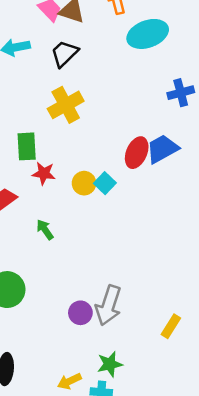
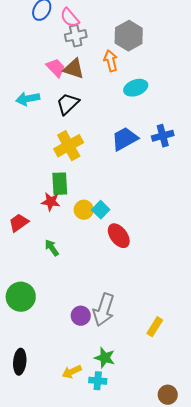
cyan ellipse: (148, 34) -> (136, 88), size x0.7
green rectangle: (27, 146) -> (60, 184), moved
blue trapezoid: (162, 149) -> (125, 139), moved
red ellipse: (137, 153) -> (119, 236), moved, turned -60
green star: (110, 364) -> (105, 358), turned 30

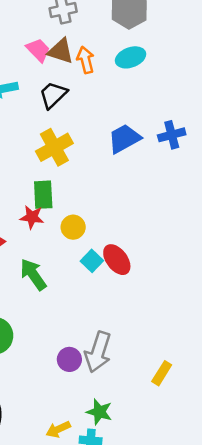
orange arrow: (111, 61) -> (86, 60), moved
cyan ellipse: (136, 88) -> (131, 57), moved
cyan square: (101, 210) -> (92, 261), moved
green arrow: (52, 248) -> (33, 275), size x1.5

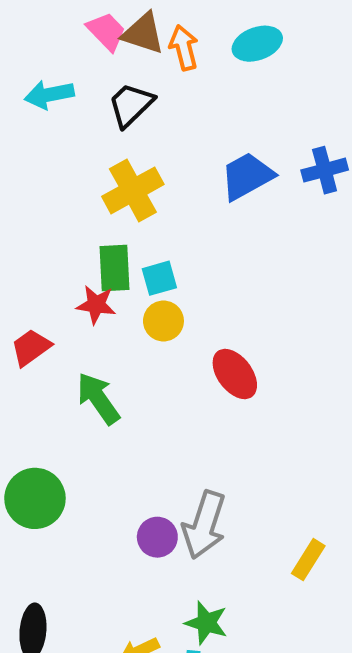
cyan square: (92, 261) -> (159, 278), moved, turned 30

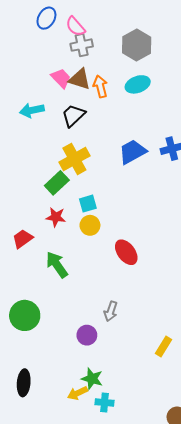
green rectangle: (115, 268) -> (57, 183), moved, turned 50
gray arrow: (204, 525) -> (111, 311), moved, size x0.6
green star: (206, 623) -> (92, 379), moved

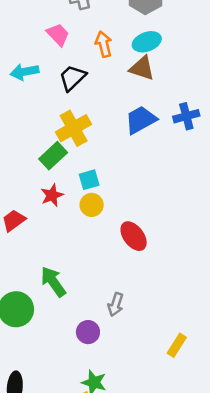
brown triangle: (80, 79) -> (142, 68), moved
red star: (56, 217) -> (52, 195), turned -30
green arrow: (57, 265) -> (53, 282), moved

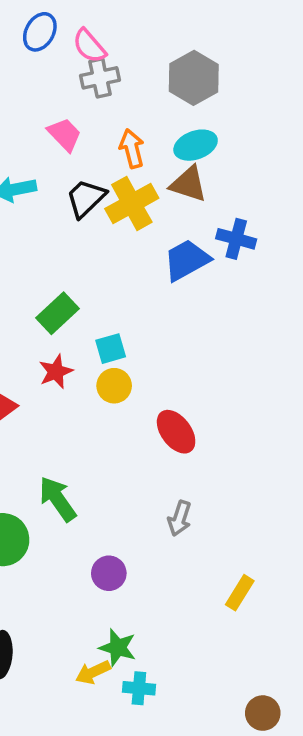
blue cross: (186, 116) -> (236, 239), moved, turned 30
yellow cross: (74, 128) -> (132, 203), moved
gray arrow: (116, 304) -> (180, 518), moved

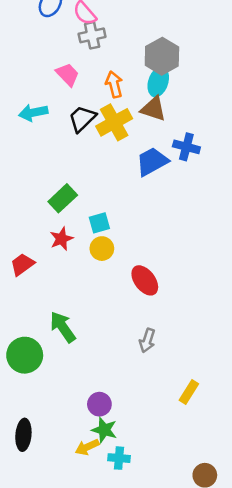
gray hexagon: (194, 78) -> (162, 56), moved
cyan ellipse: (196, 145) -> (158, 82), turned -52
purple circle: (109, 573) -> (99, 404), moved

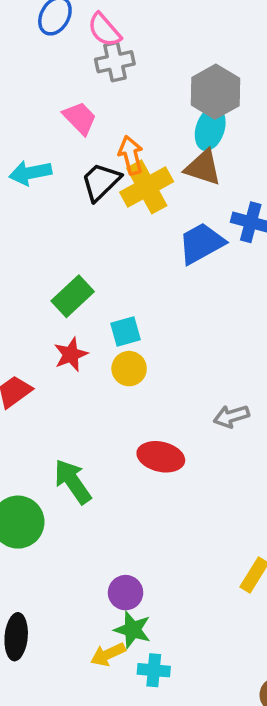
orange arrow: (114, 84) -> (131, 155), moved
red ellipse: (145, 280) -> (161, 457), moved, turned -40
gray arrow: (147, 340) -> (231, 416), moved, turned 55

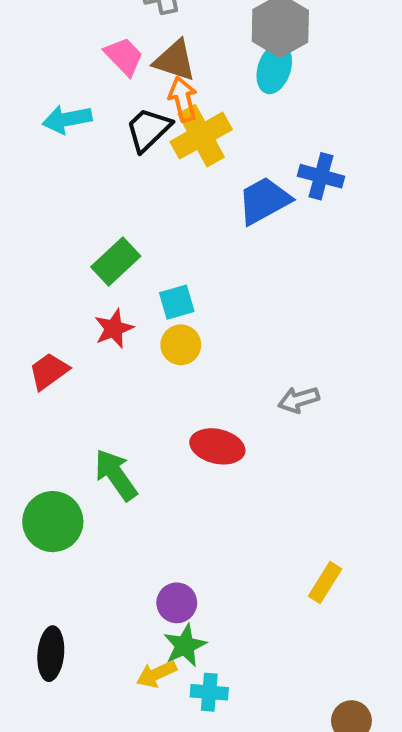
brown triangle: (203, 168) -> (175, 60), moved
green star: (133, 630) -> (185, 645), turned 30

